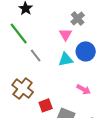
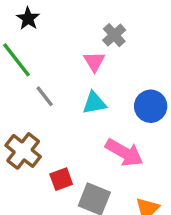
blue circle: (86, 51) -> (151, 106), moved
pink arrow: (84, 89) -> (124, 153), size x1.6

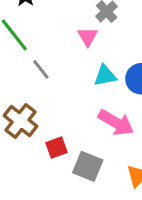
cyan triangle: (94, 103) -> (105, 76), moved

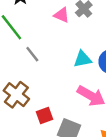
pink triangle: (88, 37) -> (62, 15), moved, turned -35

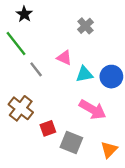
pink triangle: (62, 15) -> (64, 58), moved

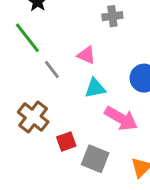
gray cross: (85, 26) -> (112, 16), turned 35
cyan triangle: (84, 74) -> (95, 88), moved

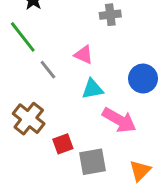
gray square: (95, 159) -> (93, 162), turned -32

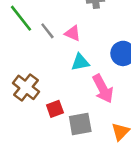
gray line: (48, 70) -> (47, 31), moved
pink arrow: (119, 120) -> (103, 89), turned 32

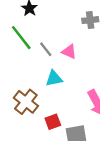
cyan triangle: (80, 62) -> (54, 78), moved

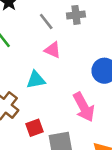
gray line: (46, 49) -> (46, 21), moved

